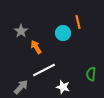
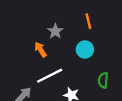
gray star: (21, 31) -> (55, 31), moved
cyan circle: (63, 33) -> (85, 50), moved

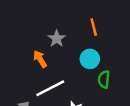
green semicircle: (103, 80) -> (104, 79), moved

